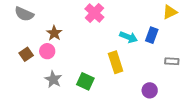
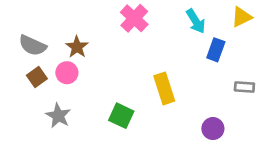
gray semicircle: (24, 14) -> (33, 45), moved
cyan arrow: (129, 37) -> (196, 21), moved, turned 36
gray star: (53, 79) -> (58, 116), moved

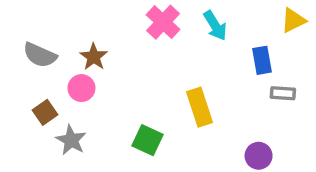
cyan arrow: (196, 21) -> (215, 26), moved
blue rectangle: (216, 50) -> (262, 60), turned -30
brown square: (37, 77) -> (45, 112), moved
gray rectangle: (244, 87) -> (283, 93), moved

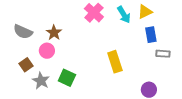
yellow triangle: (293, 20) -> (145, 12), moved
green square: (147, 140) -> (67, 78), moved

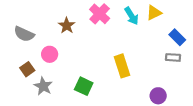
brown star: (54, 33) -> (67, 26), moved
blue rectangle: (151, 35) -> (177, 37), moved, turned -35
green square: (67, 78) -> (84, 86), moved

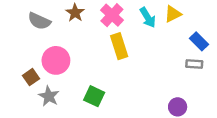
brown star: (67, 26) -> (75, 13), moved
gray semicircle: (24, 34) -> (39, 21), moved
pink circle: (50, 54) -> (56, 60), size x1.5
yellow rectangle: (122, 66) -> (119, 46), moved

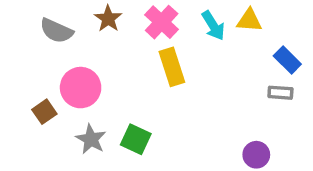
yellow triangle: (173, 14) -> (249, 20), turned 30
gray star: (49, 96) -> (91, 139), moved

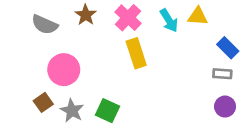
brown square: (44, 112) -> (43, 102), moved
purple circle: (256, 155) -> (225, 107), moved

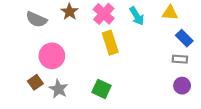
yellow triangle: (198, 16) -> (170, 13), moved
green square: (107, 111) -> (102, 89), moved

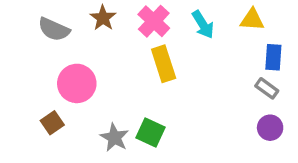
blue rectangle: (184, 38) -> (273, 57), turned 49
gray rectangle: (180, 59) -> (267, 88), turned 32
gray star: (58, 89) -> (114, 137), moved

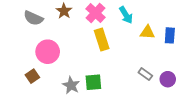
yellow triangle: (252, 20) -> (147, 32), moved
gray rectangle: (267, 88) -> (145, 74), moved
green square: (151, 133) -> (93, 82), turned -30

